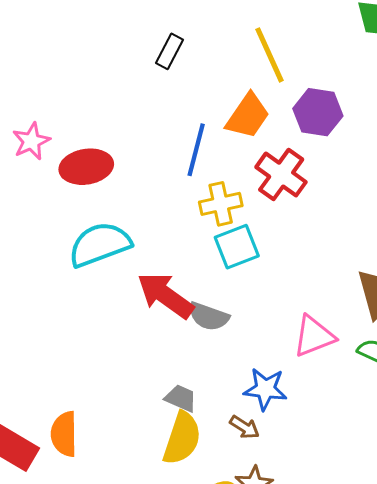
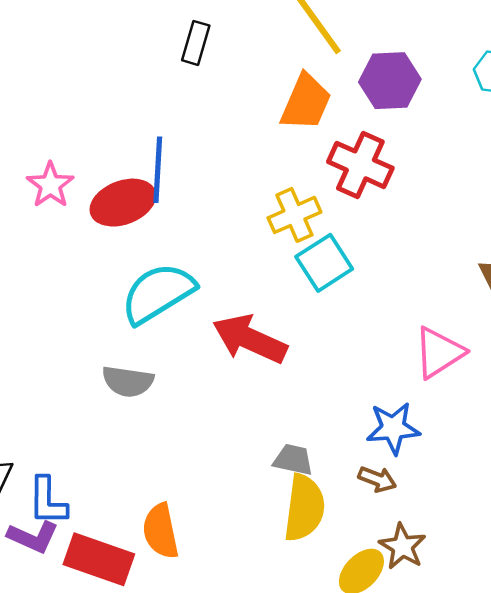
blue line: (196, 150) -> (158, 170), moved
gray semicircle: (209, 316) -> (128, 381), moved

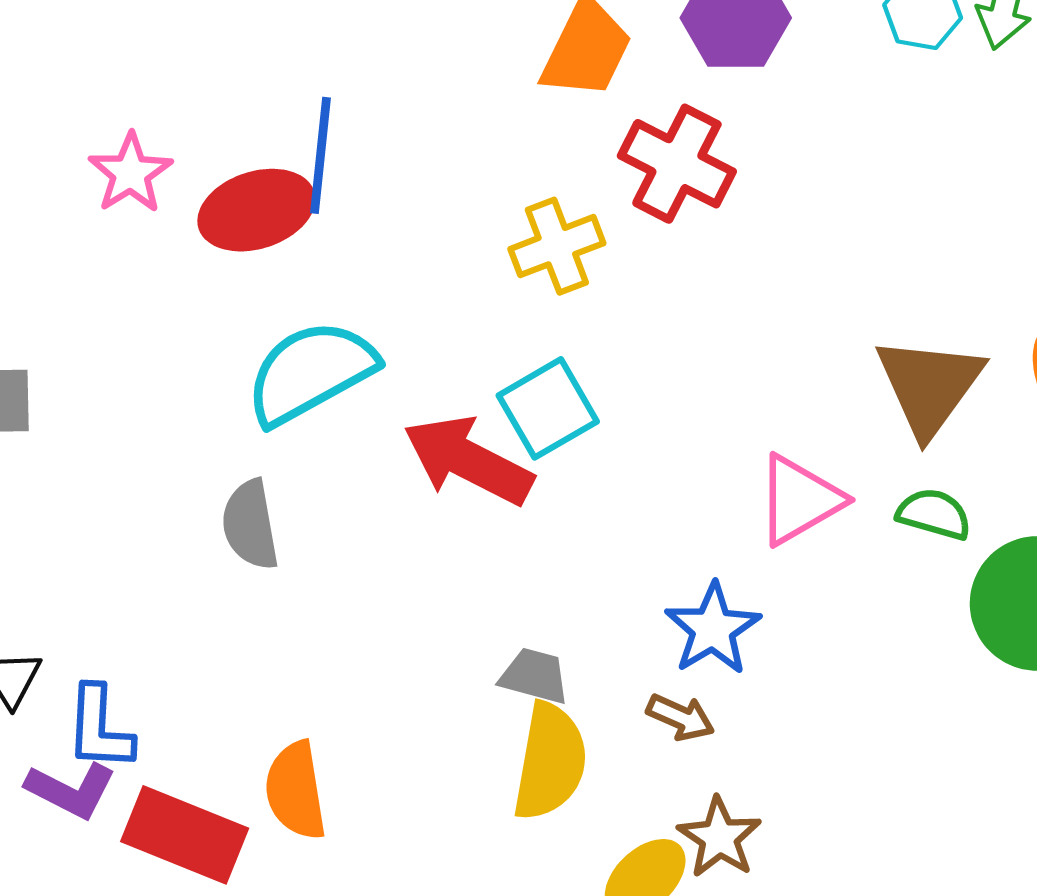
cyan square: (324, 263) -> (548, 408), moved
gray semicircle: (128, 381) -> (250, 525), turned 69
blue star: (393, 428) -> (713, 629), turned -30

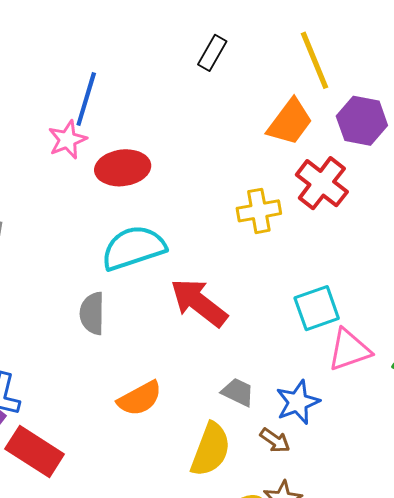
blue line: (320, 155) -> (86, 99), moved
cyan square: (548, 408) -> (317, 308), moved
gray trapezoid: (534, 676) -> (238, 392), moved
orange semicircle: (296, 790) -> (140, 398), moved, turned -120

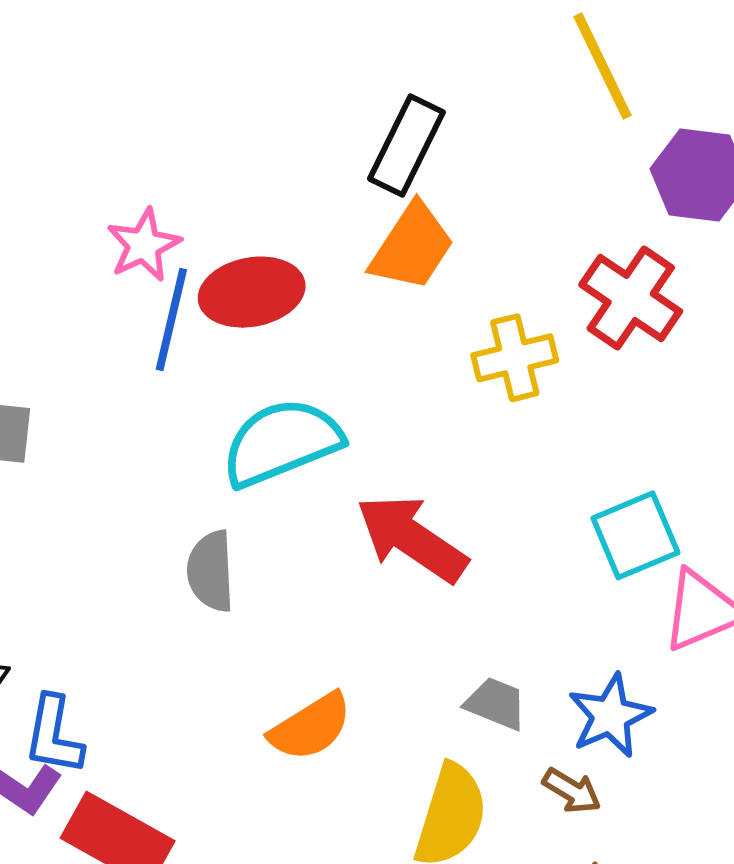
black rectangle: (212, 53) -> (406, 146), moved, size x1.4
blue line: (86, 99) -> (171, 320), moved
orange trapezoid: (290, 122) -> (412, 247), moved

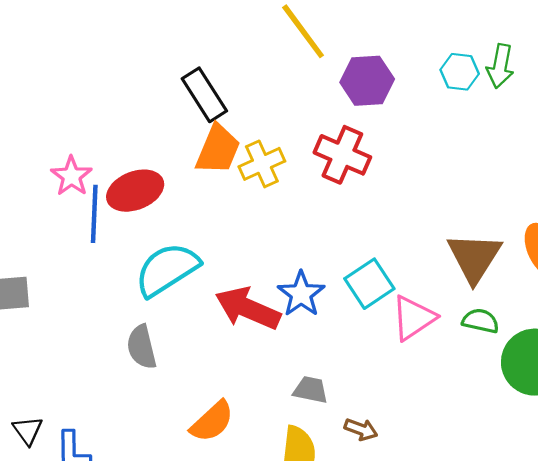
black rectangle: (406, 146) -> (204, 95), turned -48
yellow cross: (515, 358) -> (262, 164), moved
blue star: (610, 716) -> (301, 294), moved

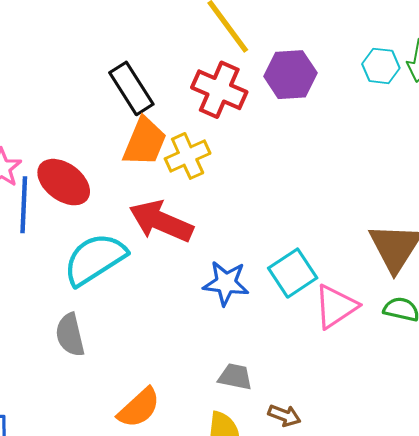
red cross: (342, 155) -> (219, 90), moved
red ellipse: (135, 191) -> (64, 182), turned 58
blue star: (301, 294) -> (226, 283), turned -30
red arrow: (248, 308) -> (161, 221), moved

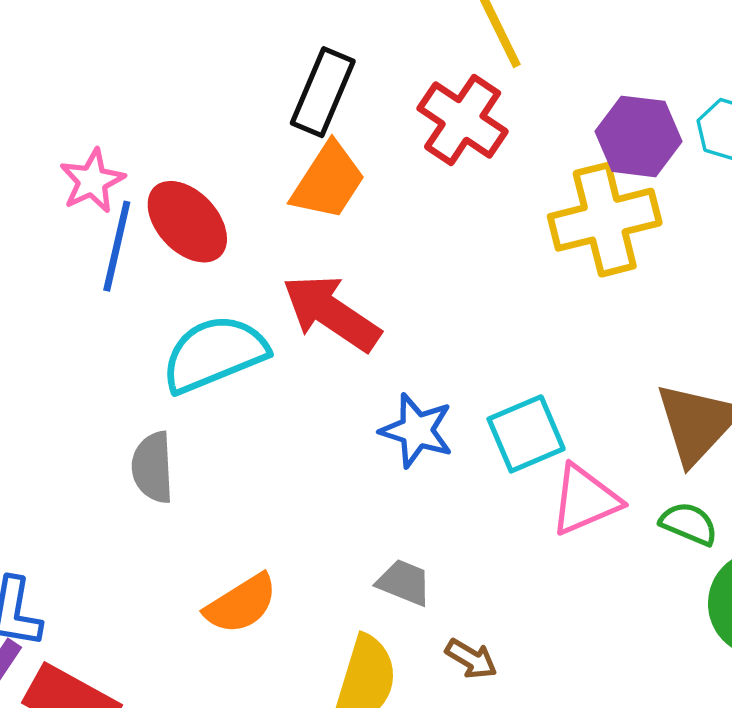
purple hexagon: (290, 75) -> (638, 136), moved
black rectangle: (131, 88) -> (323, 92), turned 45
yellow cross: (188, 156) -> (605, 220), moved, size x1.5

